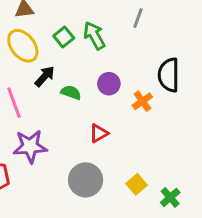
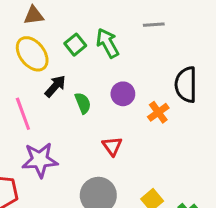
gray line: (138, 18) -> (154, 25), turned 66
green semicircle: (71, 92) -> (83, 103), turned 48
red triangle: (99, 133) -> (112, 146), turned -36

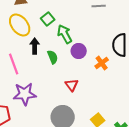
green arrow: (108, 43) -> (65, 34), moved
black arrow: (55, 86) -> (35, 46), turned -42

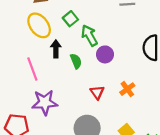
orange cross: (102, 63) -> (127, 89), moved

